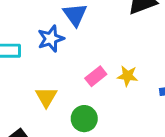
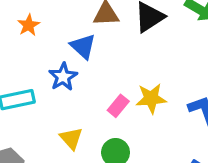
yellow star: (128, 76) -> (151, 98), size x1.4

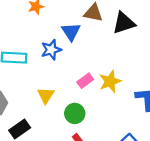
yellow star: (151, 98) -> (110, 81), turned -30

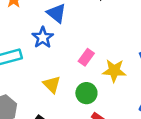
yellow star: (110, 81) -> (114, 71), moved, turned -30

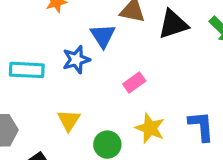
pink rectangle: (86, 57) -> (134, 83), moved

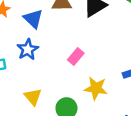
blue triangle: (103, 36) -> (33, 19), moved

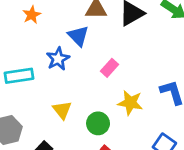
blue triangle: (33, 19) -> (78, 36), moved

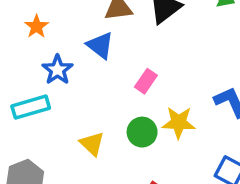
blue star: (58, 59) -> (57, 70), moved
green circle: (98, 123) -> (142, 132), moved

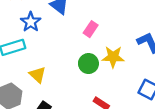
yellow triangle: (92, 144) -> (38, 75), moved

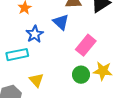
pink rectangle: (91, 29) -> (86, 45), size x1.5

